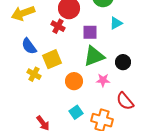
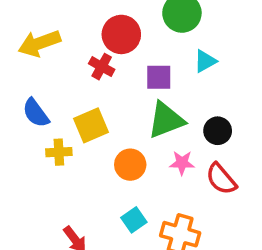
blue semicircle: (29, 46) -> (36, 113), moved
yellow cross: (34, 74) -> (59, 152), turned -32
red semicircle: (125, 101) -> (221, 179), moved

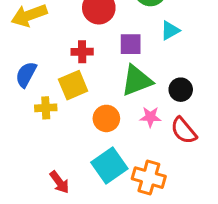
red cross: (102, 67) -> (82, 52), moved, turned -30
blue semicircle: (36, 113) -> (26, 74), turned 64
cyan square: (134, 220) -> (109, 165), size x1.6

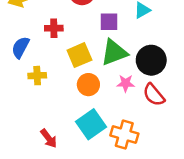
red cross: (82, 52) -> (54, 28), moved
yellow square: (73, 85) -> (79, 55), moved
black circle: (181, 90) -> (151, 60), size x1.5

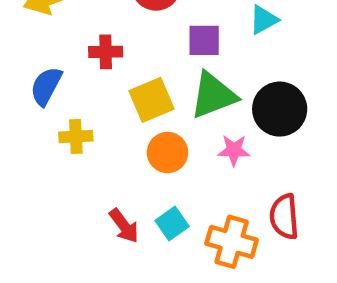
red semicircle: (154, 95) -> (284, 217), moved, turned 35
cyan square: (91, 124) -> (172, 224), size x0.6
red arrow: (49, 138) -> (124, 226), moved

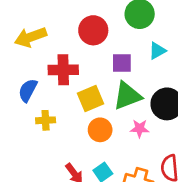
red cross: (106, 52) -> (63, 70), size x1.5

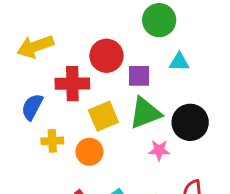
red circle: (93, 30) -> (106, 56), moved
cyan triangle: (157, 51) -> (179, 62), turned 30
orange circle: (100, 130) -> (89, 152), moved

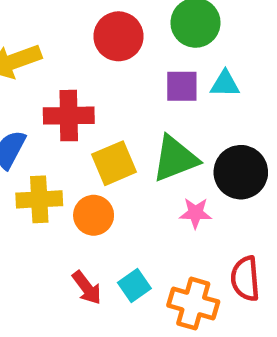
red circle: (106, 56) -> (119, 36), moved
purple square: (139, 76) -> (182, 86), moved
yellow cross: (52, 141) -> (39, 199), size x1.4

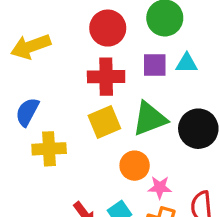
red cross: (69, 116) -> (106, 77), moved
pink star: (195, 213) -> (160, 187), moved
orange circle: (94, 215) -> (135, 166), moved

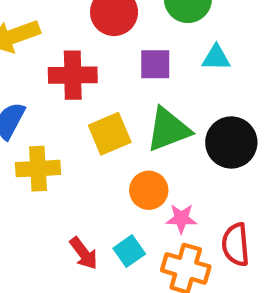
purple square: (155, 65) -> (155, 64), moved
red cross: (106, 77) -> (73, 75), moved

